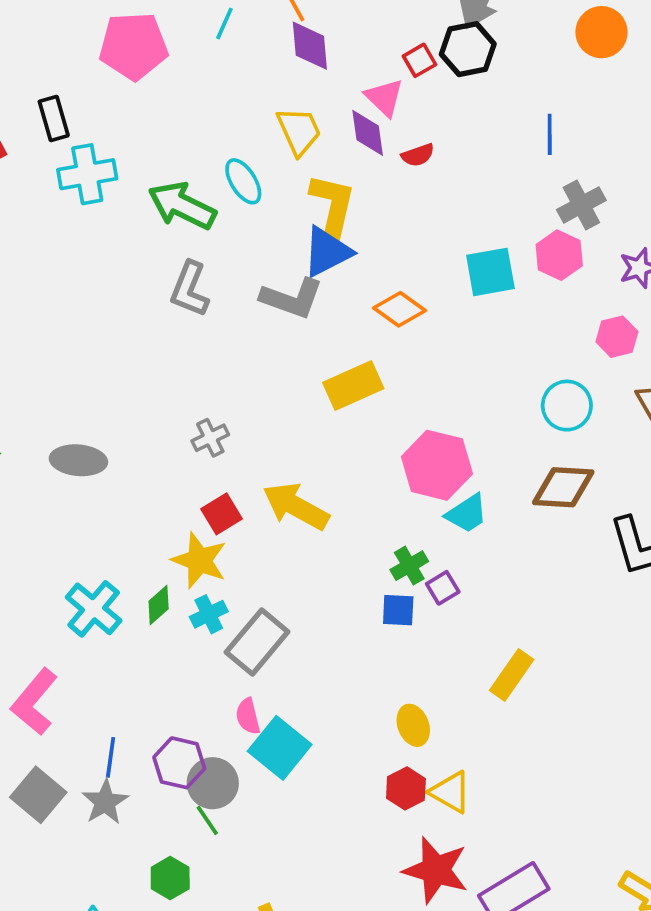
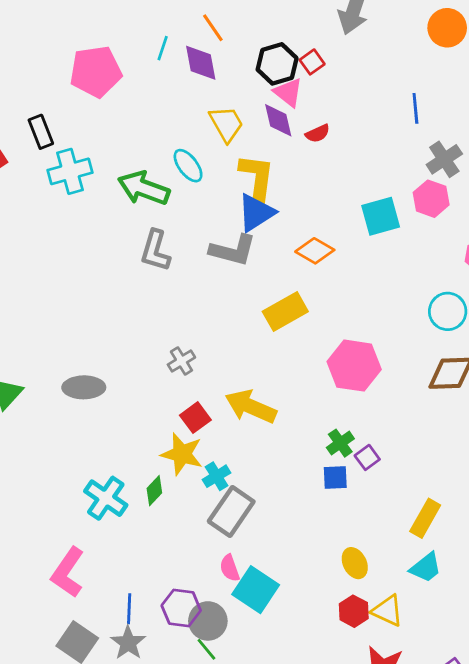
purple diamond: (310, 46) -> (201, 63), moved
black hexagon: (468, 49) -> (277, 64), moved
cyan trapezoid: (467, 513) -> (426, 568), moved
cyan cross: (209, 614) -> (217, 476), moved

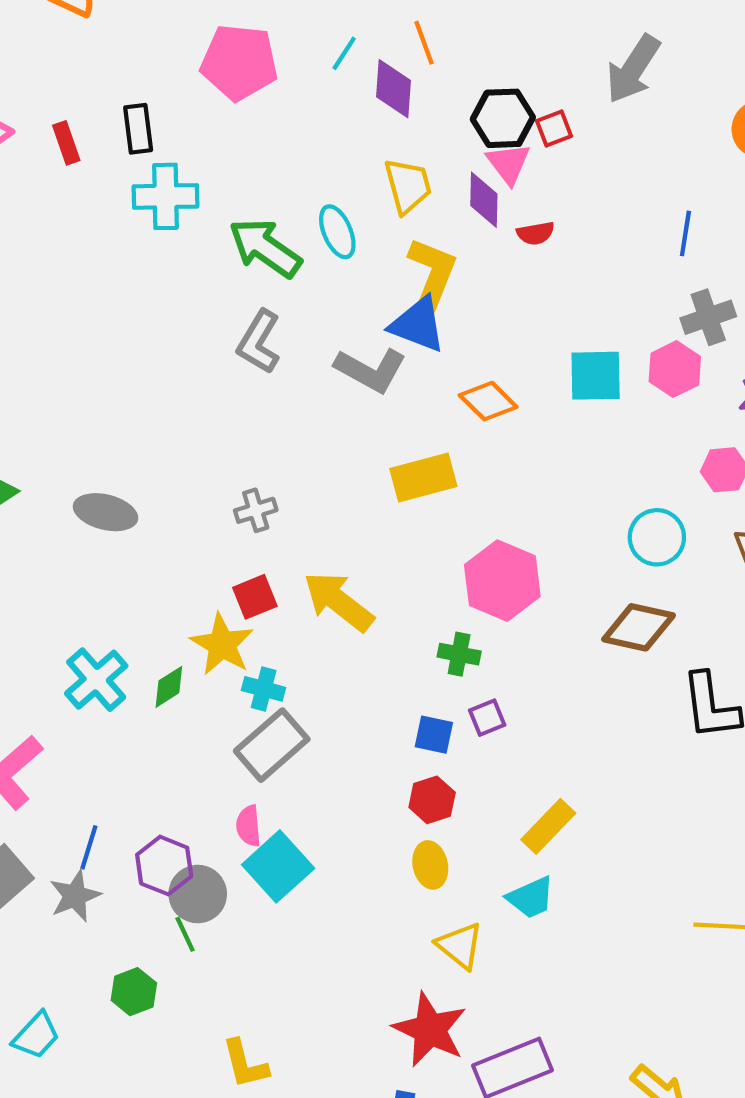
blue triangle: (256, 213) -> (418, 325), turned 39
green cross: (340, 443) -> (459, 654), moved, turned 32
cyan cross: (217, 476) -> (264, 689), turned 32
red hexagon: (354, 611) -> (432, 800), moved

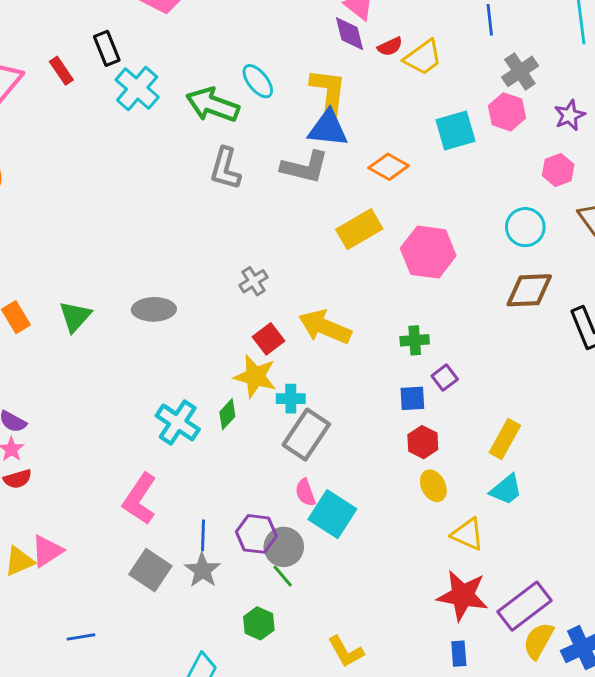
yellow trapezoid: (408, 186) -> (423, 57), moved, turned 84
cyan cross: (165, 196) -> (137, 88), turned -33
pink hexagon: (502, 581) -> (428, 252), moved

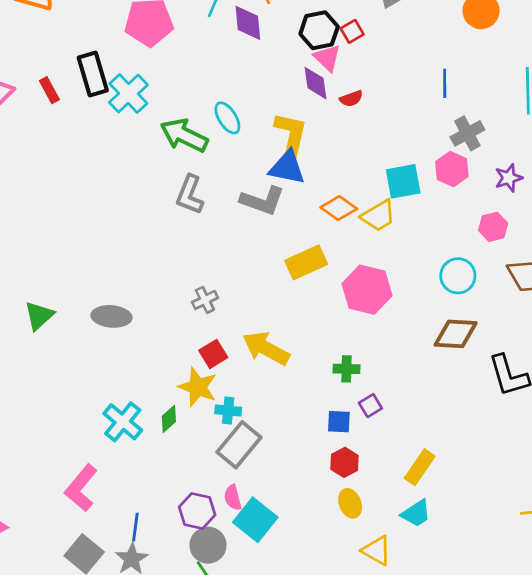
black rectangle: (107, 48) -> (93, 74), size x1.4
yellow trapezoid: (423, 57) -> (378, 216), moved
cyan cross: (137, 88) -> (128, 94), moved
purple hexagon: (256, 534) -> (197, 511), moved

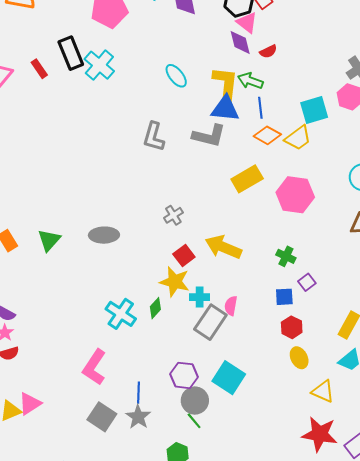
blue line: (445, 83) -> (260, 108), moved
green arrow: (184, 135) -> (250, 81), moved, size x0.7
green cross: (346, 369) -> (286, 256), turned 30
pink semicircle: (233, 497) -> (231, 306), moved, turned 30

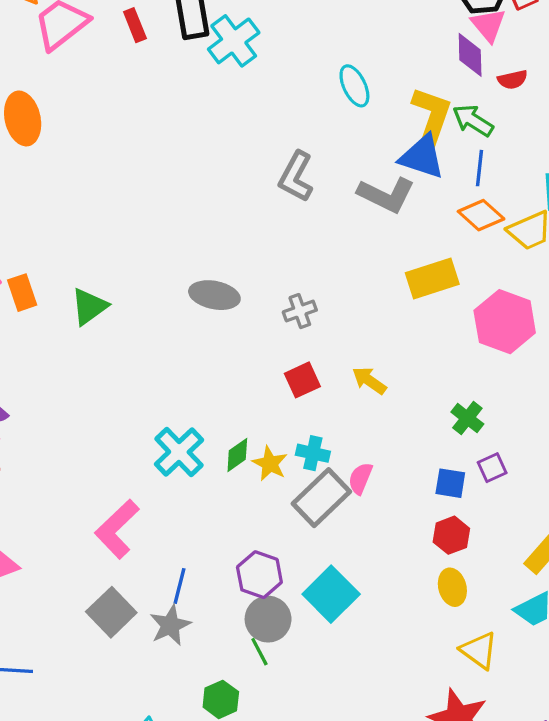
gray ellipse: (104, 235) -> (214, 295), moved
yellow arrow: (223, 247) -> (369, 381), size x0.6
yellow star: (175, 282) -> (270, 464), moved, size x0.7

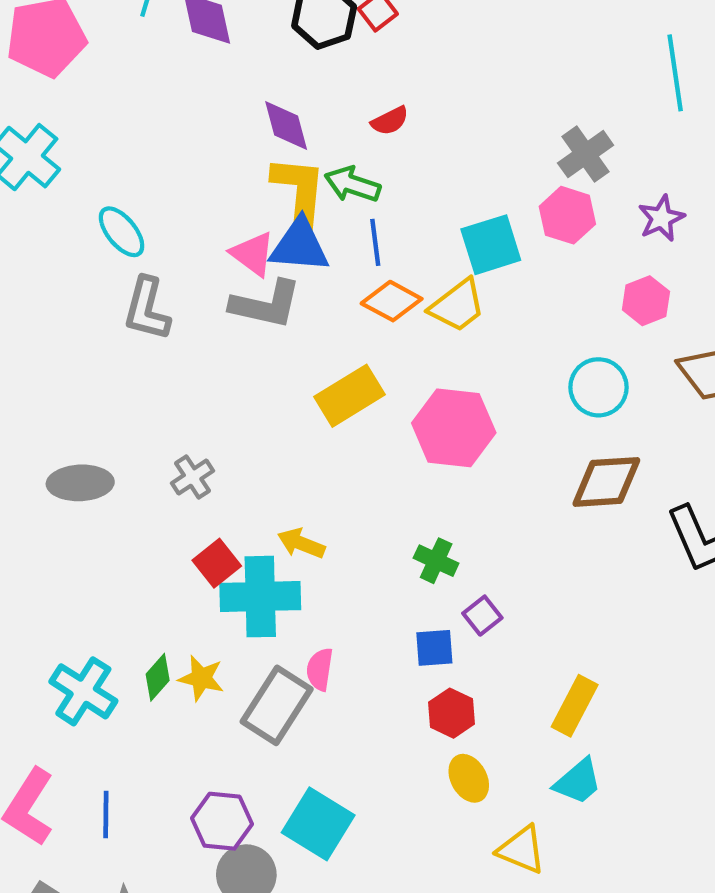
pink triangle: (488, 25) -> (253, 254), moved
purple diamond: (470, 55) -> (286, 126), moved
cyan ellipse: (354, 86) -> (122, 232), moved
cyan cross: (313, 453) -> (260, 597), moved, size x1.8
blue line: (180, 586) -> (106, 815), moved

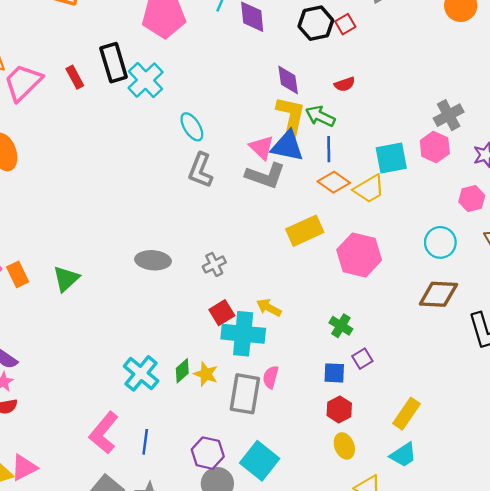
gray rectangle: (277, 705) -> (245, 394), turned -30

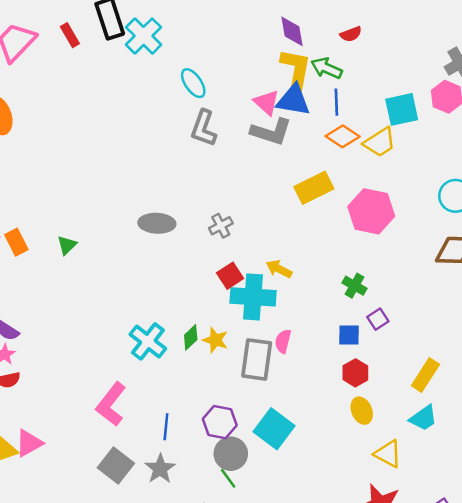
green triangle: (66, 279) -> (67, 245), size x0.7
blue line: (145, 442) -> (166, 427), moved

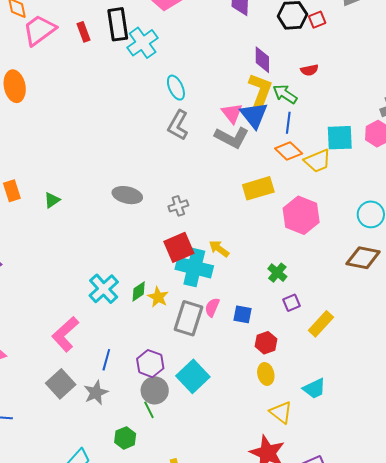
blue triangle: (293, 100) -> (254, 115), turned 32
red square: (230, 276) -> (179, 247), size x1.4
blue square: (349, 335) -> (243, 314), moved
yellow rectangle: (425, 375) -> (321, 324), moved

